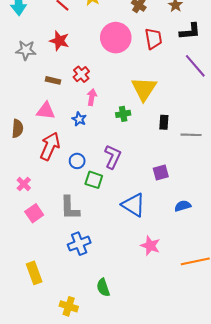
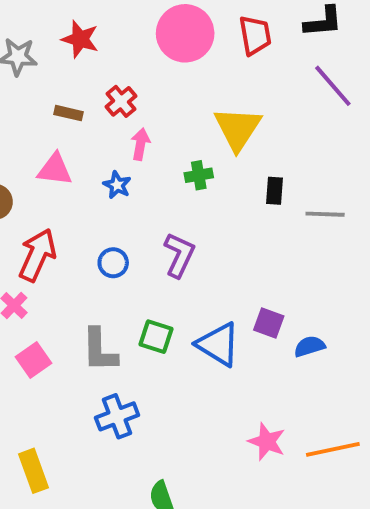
red arrow: (50, 146) -> (37, 255), moved
purple square: (161, 172) -> (269, 323), moved, turned 35
green square: (94, 180) -> (156, 337), moved
pink star: (150, 246) -> (267, 442), moved

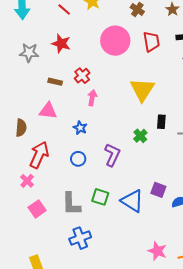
green cross: (199, 175) -> (140, 136), moved, turned -32
blue star: (117, 185) -> (80, 128), moved

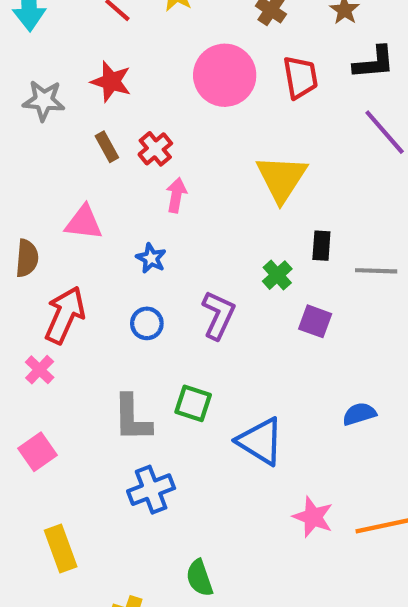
brown rectangle: (55, 82) -> (107, 147), moved, turned 48
purple square: (158, 190) -> (315, 321), moved
blue triangle: (132, 201) -> (260, 441), moved
pink square: (37, 209) -> (37, 452), moved

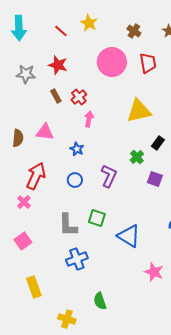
yellow triangle: (281, 178) -> (139, 111), turned 44
black rectangle: (321, 246) -> (158, 143), turned 32
brown semicircle: (27, 258) -> (18, 138), moved

